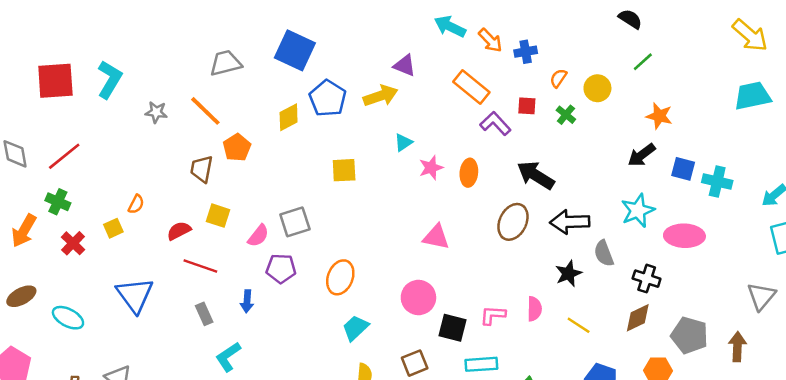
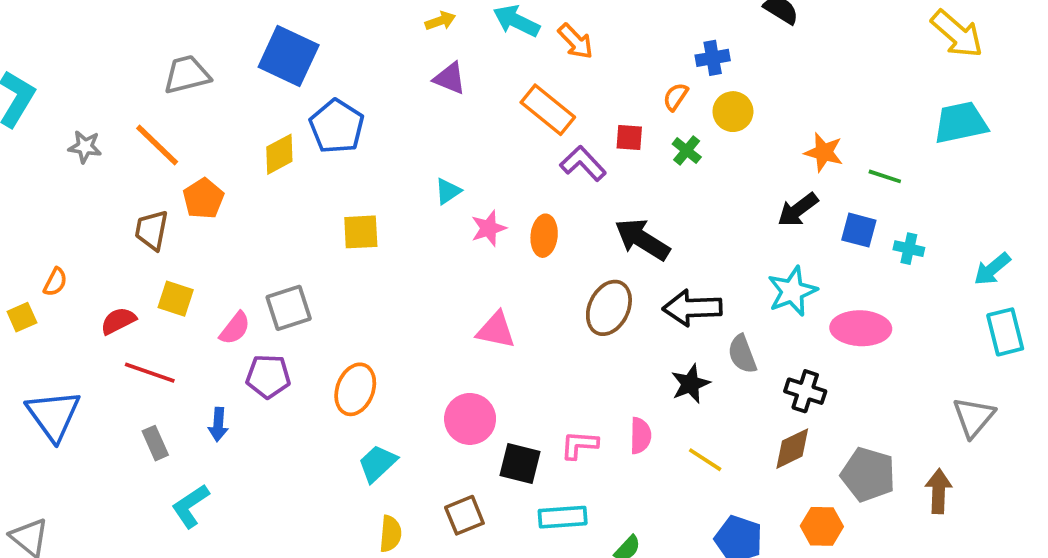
blue cross: (526, 52) -> (713, 58), moved
green line: (643, 62) -> (885, 176), moved, turned 60
yellow arrow: (381, 96) -> (440, 21), moved, size x0.6
cyan cross: (717, 182) -> (909, 249), size x0.7

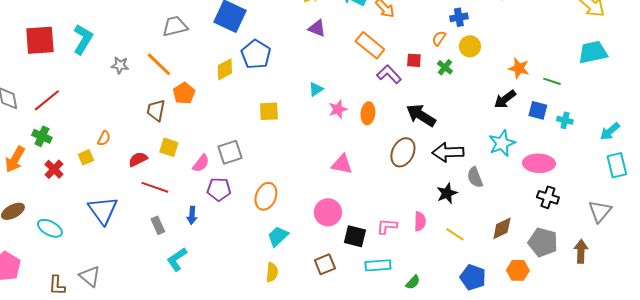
black cross: (805, 391) -> (548, 197), moved
yellow semicircle: (390, 534) -> (272, 272), moved

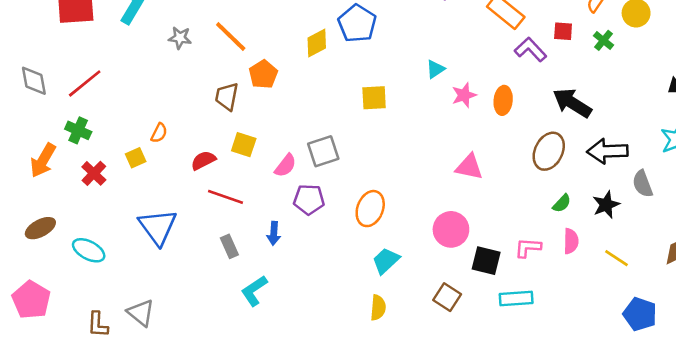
brown square: (325, 264) -> (447, 297), turned -35
green semicircle: (413, 282) -> (562, 203), moved

